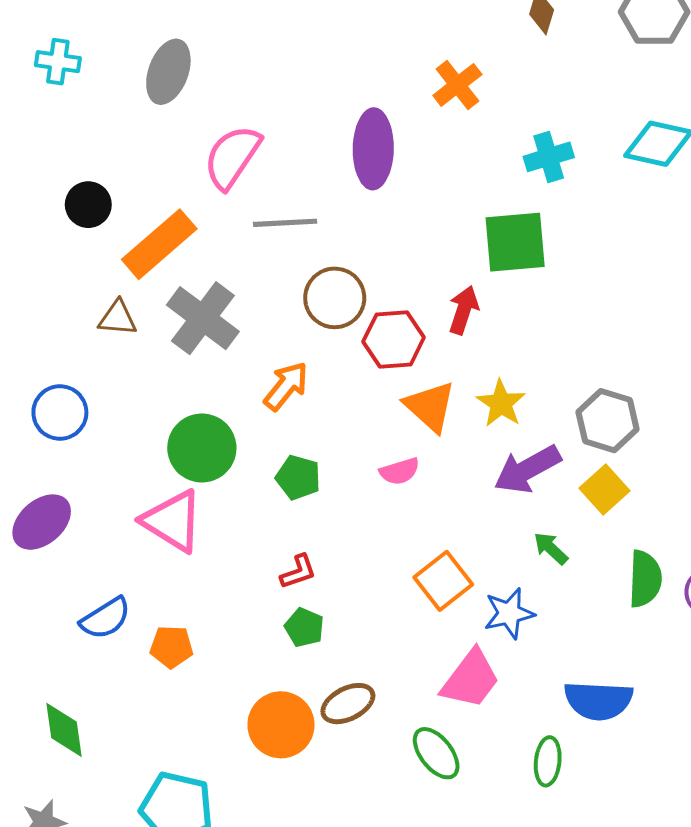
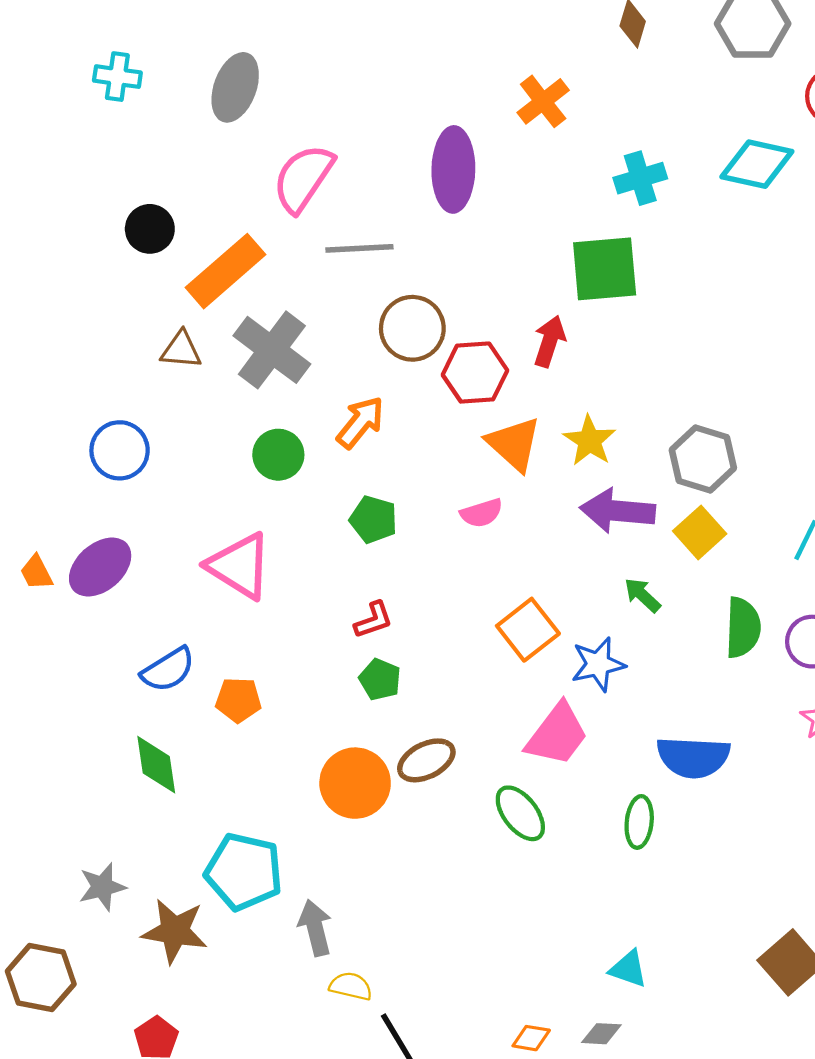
green circle: (202, 448) -> (278, 455), moved, size x0.7
purple arrow: (527, 469) -> (618, 511), turned 34
green diamond: (64, 730) -> (156, 765), moved

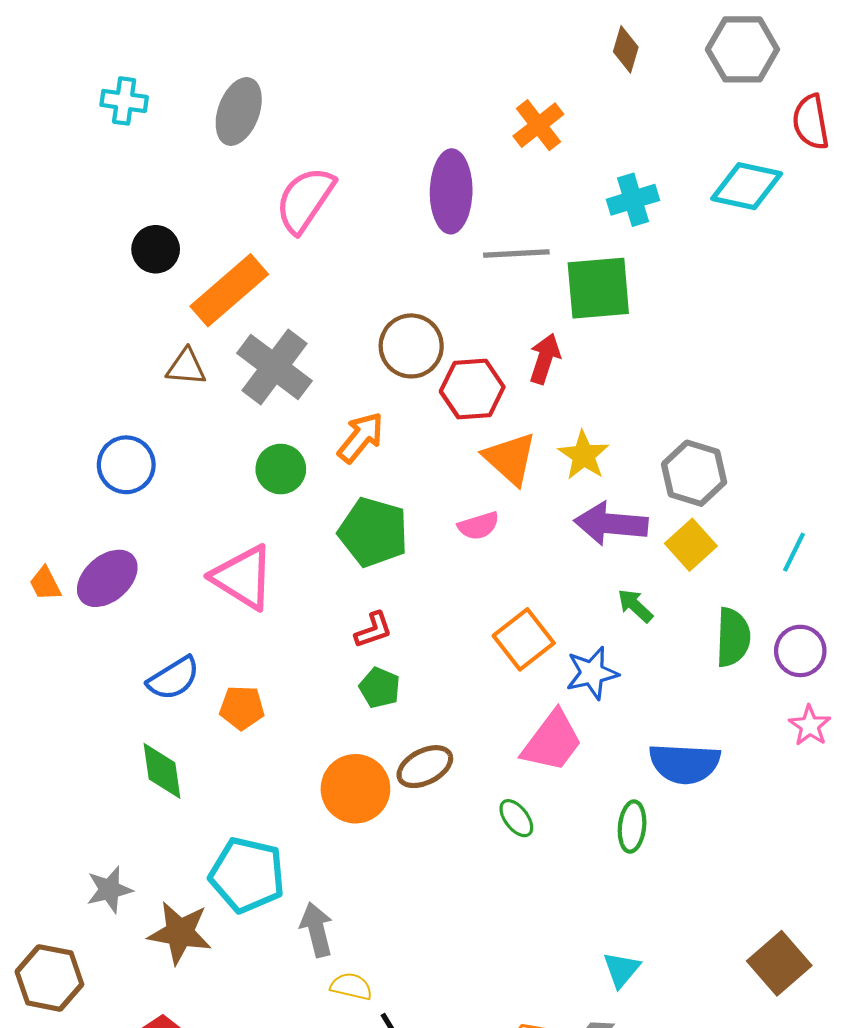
gray line: (359, 248) -> (516, 253), moved
green pentagon: (373, 519) -> (373, 532), size x1.5
green ellipse: (520, 813) -> (516, 818), size x0.7
cyan triangle: (628, 969) -> (621, 970), turned 51

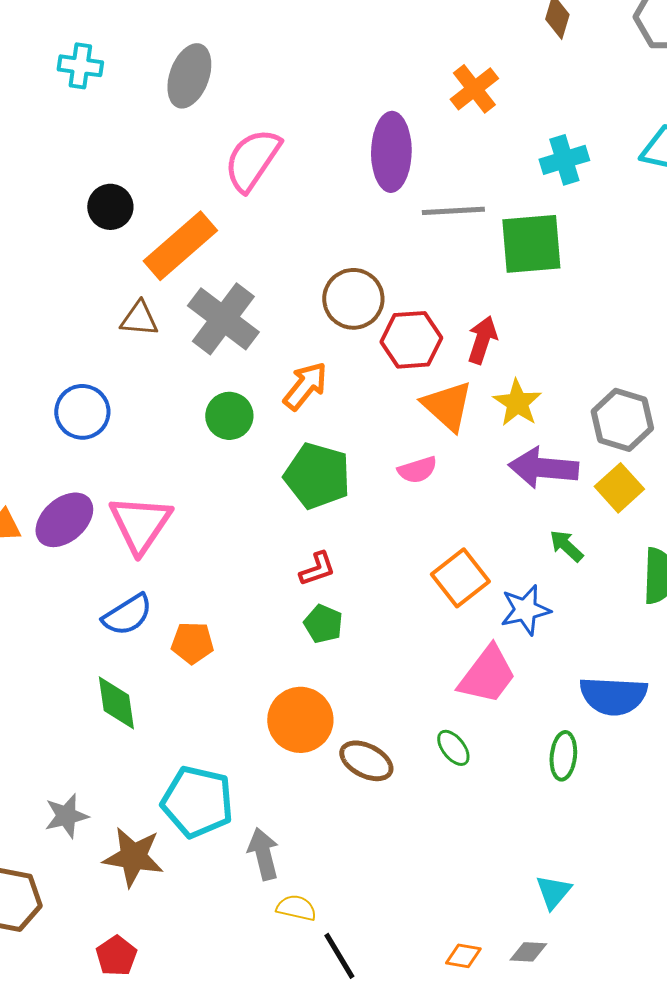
red arrow: (545, 359) -> (482, 340), moved
pink triangle: (243, 577) -> (140, 524), moved, turned 32
brown ellipse: (425, 767) -> (366, 761), moved, turned 54

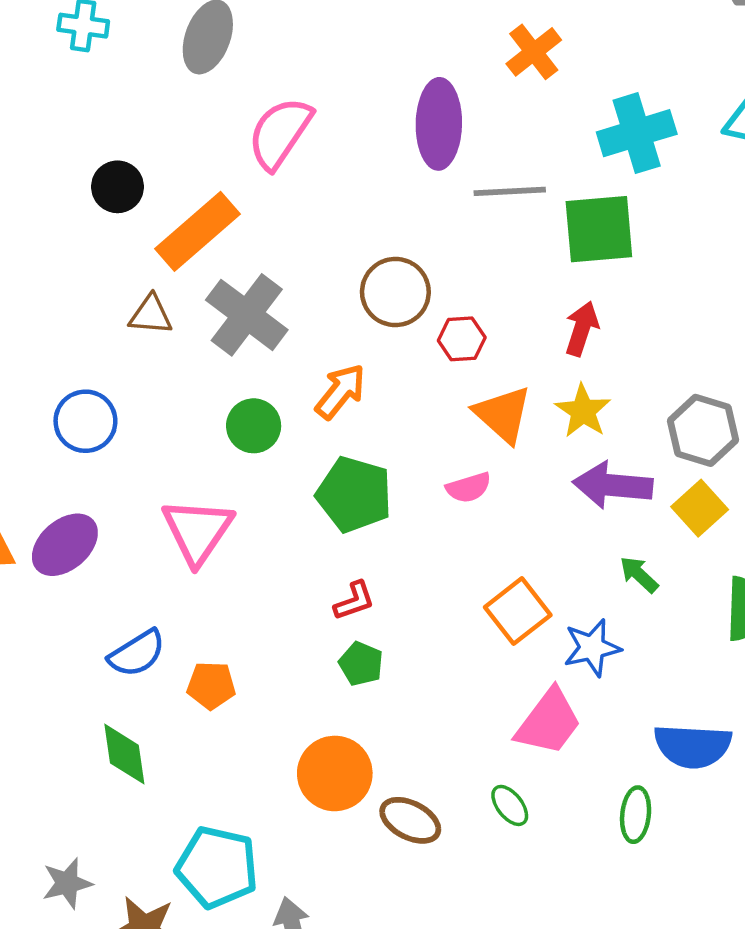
cyan cross: (564, 160) -> (637, 133), size x1.4
red hexagon: (411, 340) -> (462, 339), size x0.7
red arrow: (482, 340) -> (582, 329), moved
pink triangle: (140, 524) -> (198, 531), moved

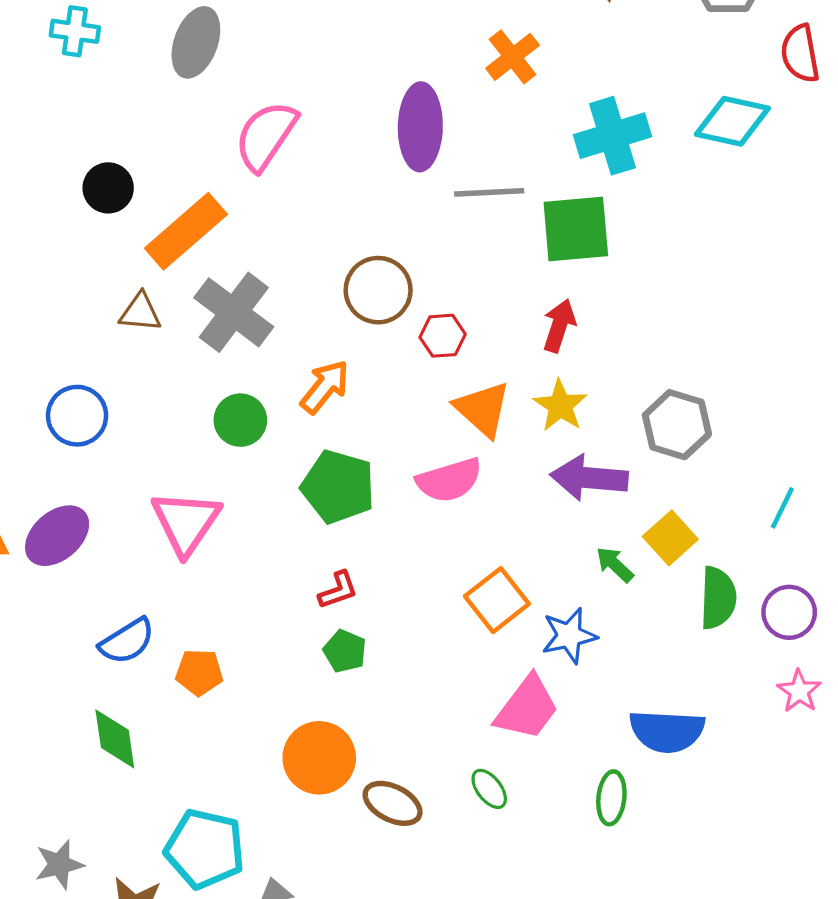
pink semicircle: (469, 488) -> (449, 480), size x1.5
yellow square: (700, 508) -> (670, 538), moved

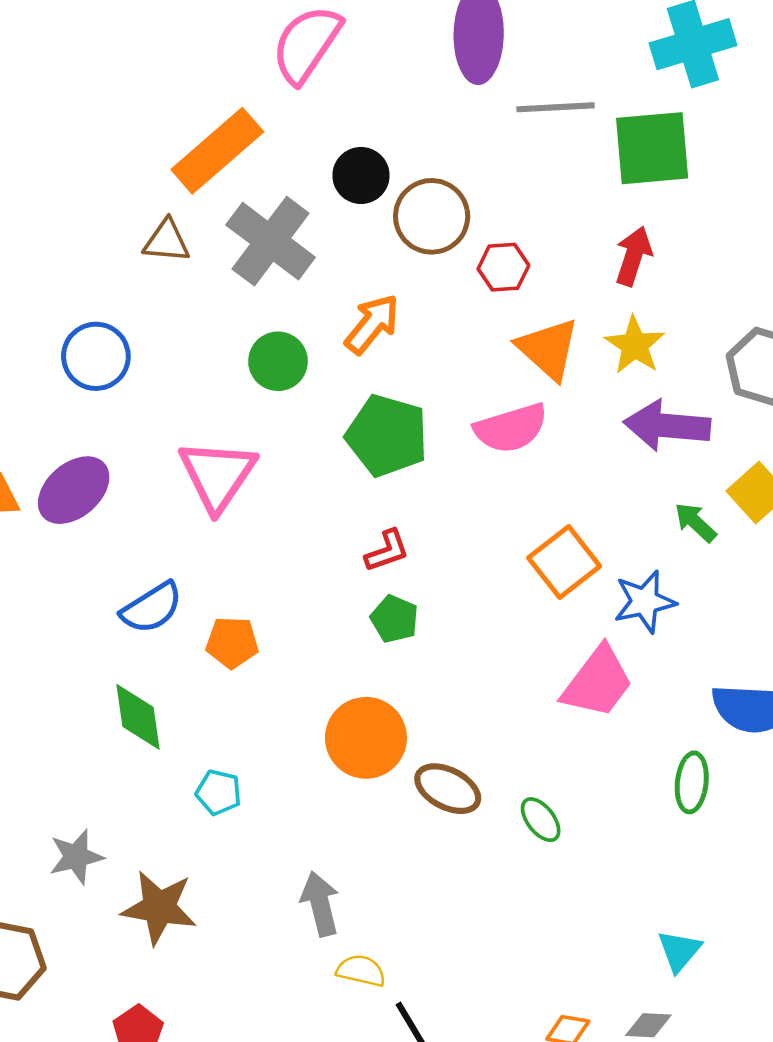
black circle: (108, 188) -> (361, 175), moved
green ellipse: (489, 789) -> (541, 820), moved
cyan pentagon: (205, 849) -> (219, 792), moved, size x0.5

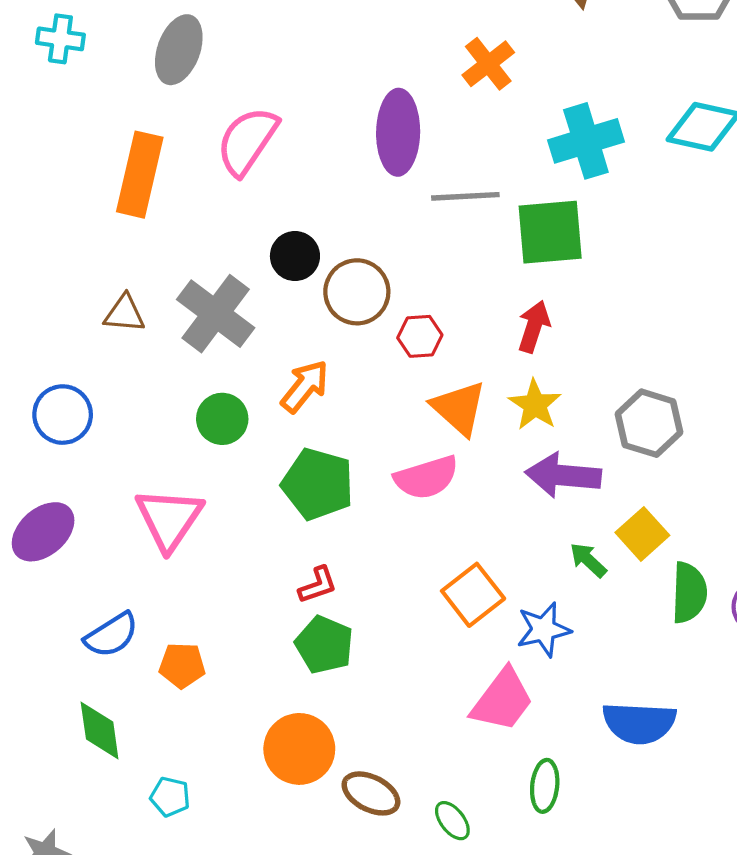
orange rectangle: (217, 151) -> (140, 175), moved, turned -36
green pentagon: (394, 619) -> (324, 645), size x1.4
green ellipse: (692, 782) -> (545, 786), moved

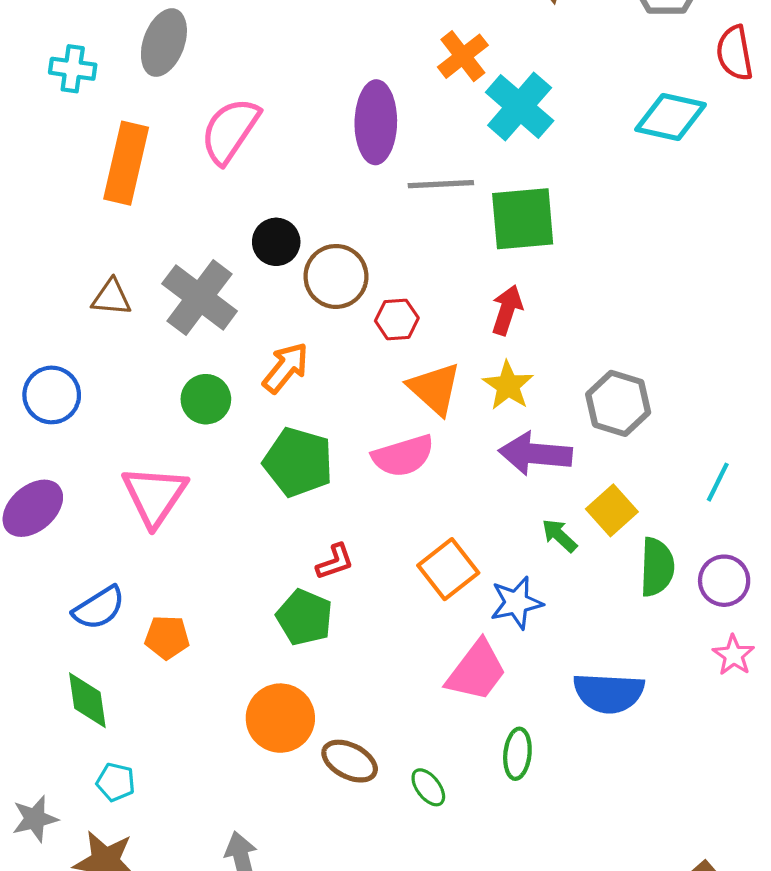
cyan cross: (60, 39) -> (73, 69), moved
cyan cross: (586, 141) -> (520, 107), moved, turned -32
red L-shape: (318, 585) -> (335, 562), moved
cyan pentagon: (170, 797) -> (116, 782), moved

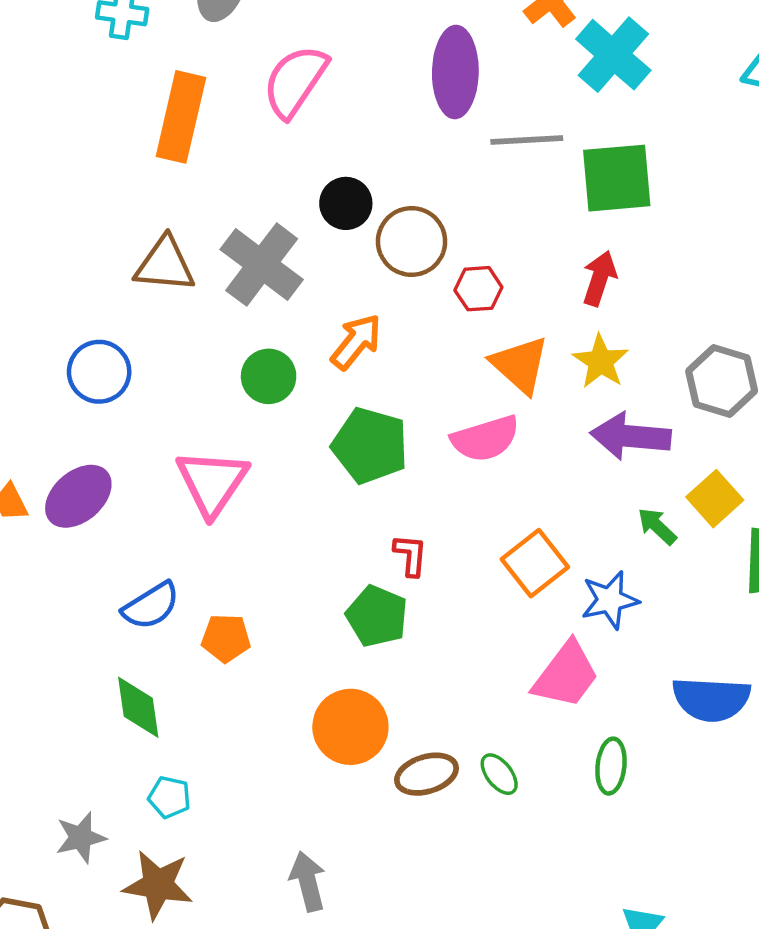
brown triangle: (111, 297) -> (165, 265), size x1.4
red L-shape: (335, 562) -> (410, 555), turned -66
brown ellipse: (350, 761) -> (427, 774), turned -44
green ellipse: (428, 787) -> (499, 774), moved

